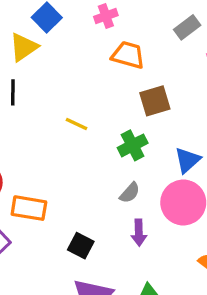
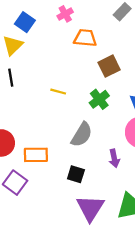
gray semicircle: (130, 193) -> (82, 135), moved, size x1.6

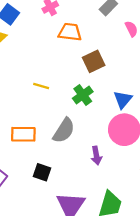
orange rectangle: (36, 155) -> (23, 134), moved
black square: (76, 174) -> (42, 172), moved

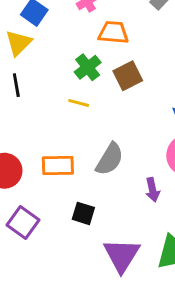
brown square: (94, 61) -> (128, 76), moved
green cross: (83, 95) -> (88, 67), moved

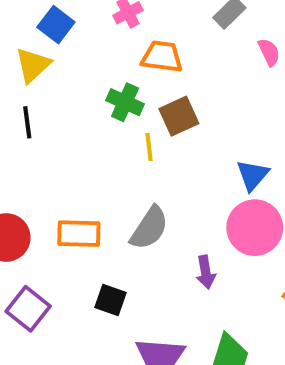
green cross: (88, 67) -> (125, 102), turned -30
yellow line: (79, 103) -> (149, 147), moved, turned 66

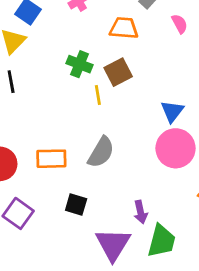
orange trapezoid: (162, 57) -> (124, 28), moved
purple arrow: (206, 272) -> (141, 212), moved

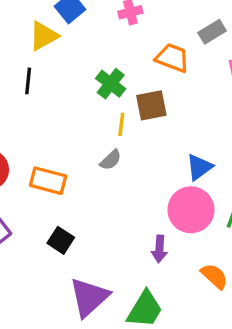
gray semicircle: (101, 152) -> (111, 160), moved, size x0.6
purple arrow: (141, 212) -> (159, 249), moved

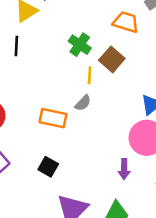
brown square: (151, 105) -> (112, 59), turned -35
orange rectangle: (48, 181) -> (53, 118), moved

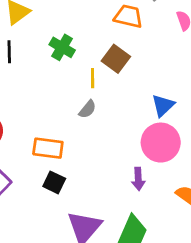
green cross: (80, 45) -> (62, 47), moved
orange rectangle: (53, 118) -> (48, 148), moved

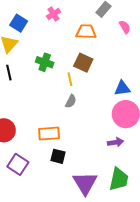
blue triangle: (163, 106) -> (122, 88), turned 48
purple arrow: (138, 179) -> (115, 142), turned -84

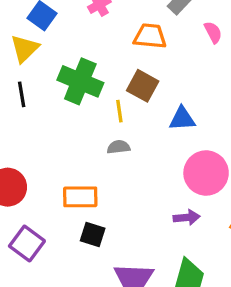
green cross: (45, 62) -> (80, 81), size x1.5
blue triangle: (122, 88) -> (182, 119), moved
gray semicircle: (71, 101) -> (119, 147), turned -128

